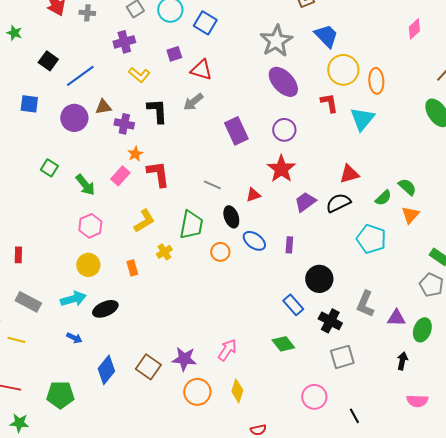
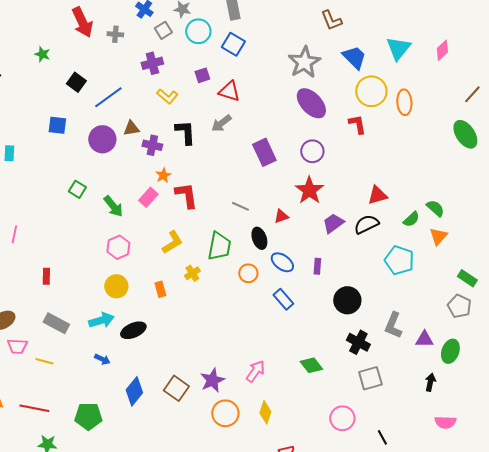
cyan triangle: (362, 119) -> (398, 48), moved
blue rectangle: (293, 305) -> (283, 299), moved
purple star: (184, 359) -> (212, 380), turned -30

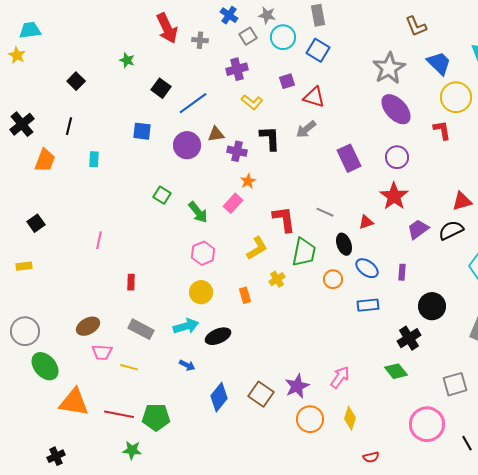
red L-shape: (186, 195) -> (284, 219), moved
blue rectangle: (283, 299) -> (368, 305), turned -55
black cross: (358, 342) -> (409, 338), moved, turned 30
green pentagon: (88, 416) -> (156, 417), moved
pink circle: (342, 418) -> (427, 424), size x1.4

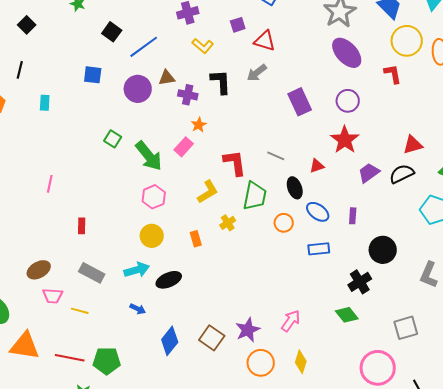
green arrow: (198, 212) -> (149, 156), size x1.4

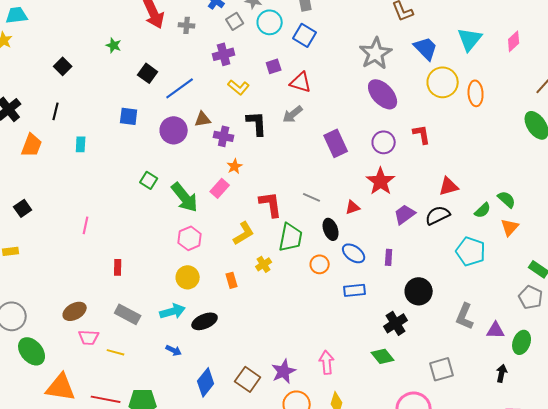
red L-shape: (393, 74) -> (422, 134), moved
pink arrow: (291, 321) -> (327, 362), turned -40

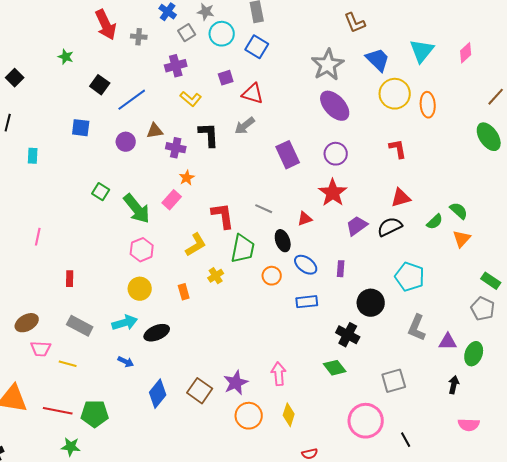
purple circle: (174, 130) -> (126, 142), size x0.7
red L-shape: (422, 134) -> (398, 149), moved
cyan pentagon: (471, 251) -> (410, 277), moved
black cross: (396, 323) -> (348, 335), turned -30

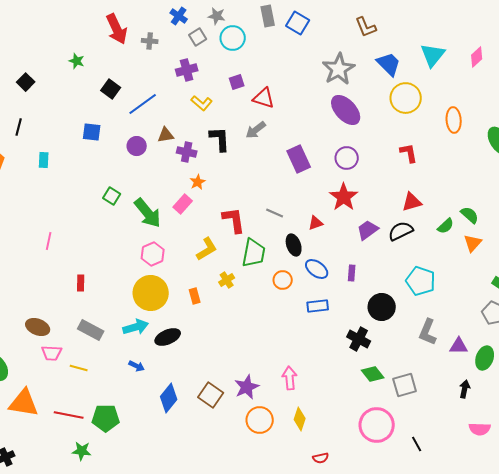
blue square: (257, 47) -> (298, 23), moved
orange ellipse: (428, 105) -> (454, 120), moved
yellow circle: (140, 289) -> (151, 293), size x1.5
brown ellipse: (27, 323) -> (38, 327), turned 50
green diamond: (335, 368) -> (373, 374), moved

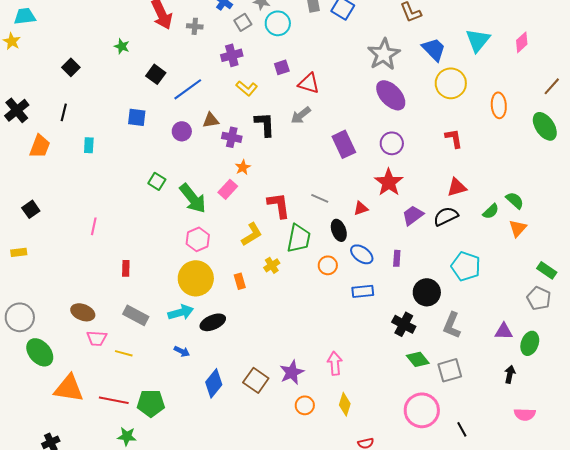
gray L-shape: (428, 332) -> (452, 325), moved
orange circle: (260, 420) -> (305, 405), size x0.7

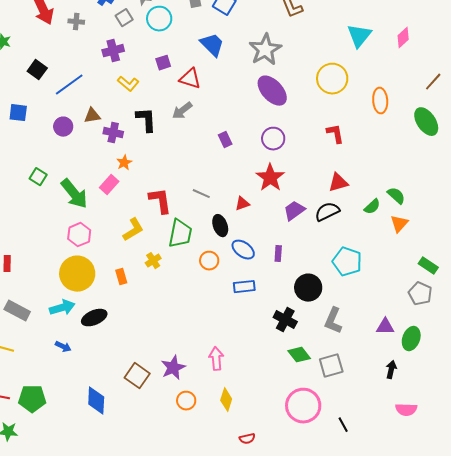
blue trapezoid: (434, 49) -> (212, 45), moved
purple rectangle: (344, 144) -> (225, 140), size x0.6
blue diamond: (214, 383) -> (96, 401), moved, turned -36

